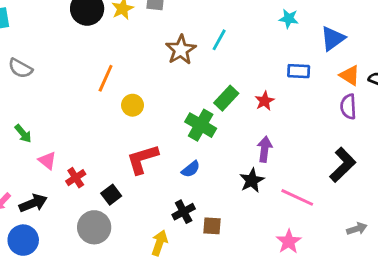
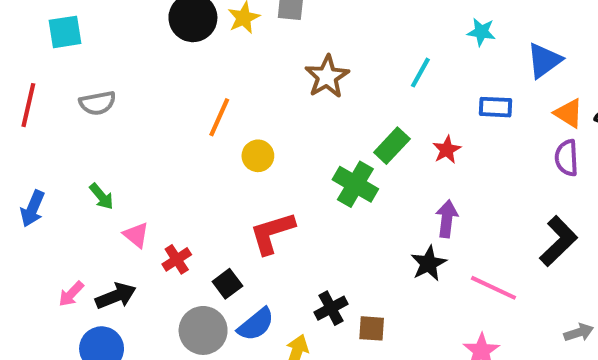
cyan line: (219, 40) -> (420, 73), moved
gray semicircle: (20, 68) -> (97, 103), turned -40
blue semicircle: (191, 169) -> (256, 324), moved, size x1.4

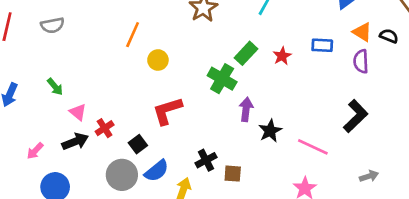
blue rectangle: (496, 107) -> (322, 45), moved
purple arrow: (447, 219) -> (246, 109), moved
black arrow: (116, 296) -> (75, 141), moved

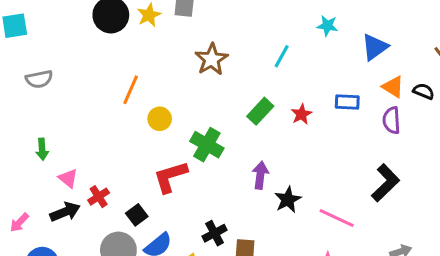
green cross: (222, 79) -> (207, 145), moved
green arrow: (55, 87) -> (42, 149), turned 36

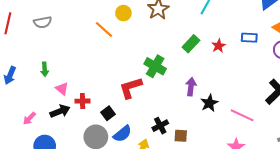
orange line: (131, 90) -> (104, 29), turned -72
yellow circle: (160, 119) -> (123, 13), moved
red cross: (99, 197) -> (83, 101), turned 32

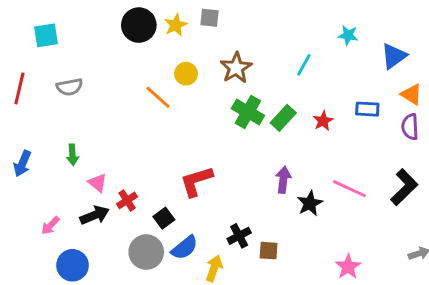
green cross: (155, 66) -> (248, 112), moved
red cross: (83, 101) -> (127, 200), turned -32
pink line: (242, 115) -> (350, 189), moved

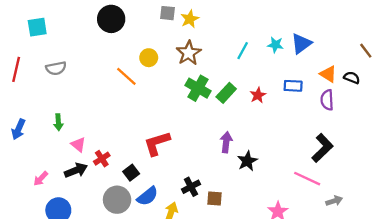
yellow star: (176, 25) -> (190, 19), moved
cyan star: (348, 35) -> (275, 45), moved
blue triangle: (394, 56) -> (301, 44), moved
pink line: (350, 189) -> (307, 179), moved

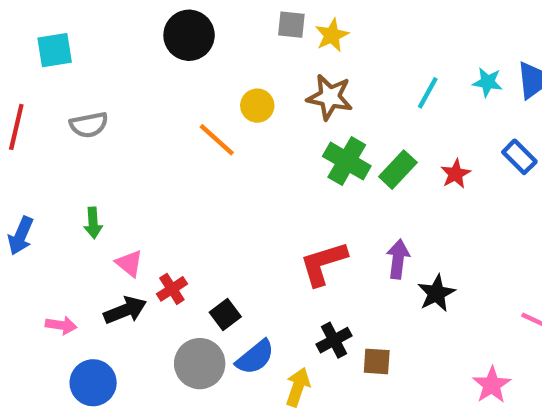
brown star: (189, 53) -> (330, 97), turned -30
blue rectangle: (293, 86) -> (519, 157), turned 42
red L-shape: (157, 143) -> (323, 263), moved
pink arrow: (41, 179) -> (61, 325), turned -126

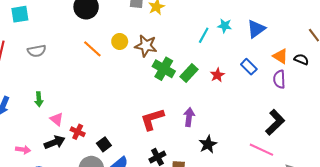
cyan star: (488, 82) -> (225, 26), moved
brown star: (330, 97) -> (146, 46), moved
orange line: (217, 140) -> (92, 49), moved
red cross: (172, 289) -> (78, 132), turned -32
black star: (436, 293) -> (208, 144), moved

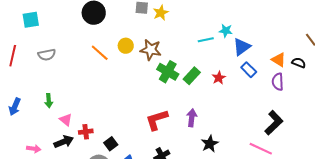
blue triangle: (256, 29) -> (242, 47), moved
cyan line: (204, 35) -> (206, 40), turned 49
red cross: (78, 132) -> (86, 132), turned -32

